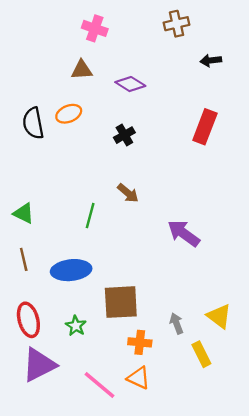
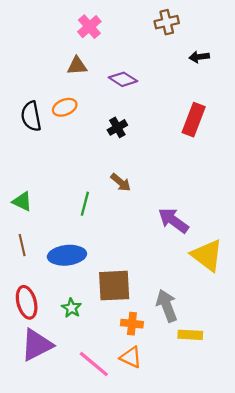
pink cross: (95, 28) -> (89, 27), turned 30
yellow triangle: (219, 316) -> (207, 255), moved, size x1.4
gray arrow: (177, 323) -> (167, 306), size x1.6
yellow rectangle: (201, 354) -> (190, 335), turned -60

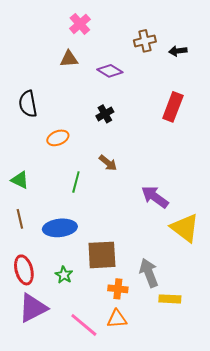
brown cross: (167, 22) -> (145, 41), moved
orange ellipse: (65, 107) -> (58, 138), moved
orange triangle: (131, 357) -> (117, 319), turned -30

